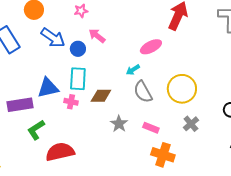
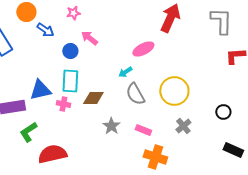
blue arrow: (53, 38) -> (45, 30), moved, size x0.7

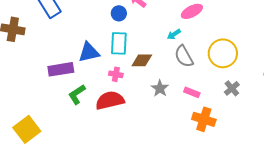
pink cross: (63, 104) -> (116, 74), moved
red semicircle: (52, 154) -> (110, 100), moved

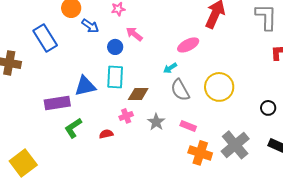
pink cross: (116, 74) -> (126, 116), moved, turned -32
gray cross: (232, 88) -> (235, 145), moved, size x1.8
red semicircle: (110, 100) -> (106, 134), size x0.5

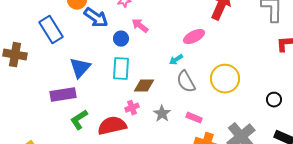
blue arrow: (90, 26) -> (96, 18), size x1.4
blue triangle: (85, 86) -> (80, 68), moved, turned -35
red semicircle: (106, 134) -> (112, 126), size x2.0

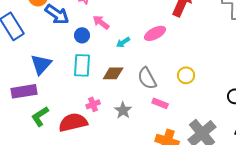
cyan arrow: (176, 60) -> (123, 42), moved
yellow circle: (225, 79) -> (186, 75), size x0.6
brown diamond: (144, 86) -> (113, 73), moved
pink rectangle: (194, 118) -> (160, 103), moved

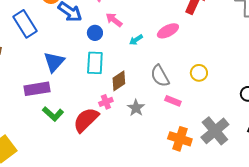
brown diamond: (113, 73) -> (119, 81), moved, turned -35
green L-shape: (40, 116) -> (53, 114), turned -105
red semicircle: (73, 122) -> (86, 120), turned -32

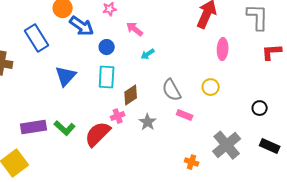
pink arrow: (114, 20) -> (135, 29), moved
pink ellipse: (168, 31) -> (223, 49), moved, turned -60
purple rectangle: (37, 89) -> (34, 127), moved
orange cross: (180, 139) -> (192, 162), moved, size x0.6

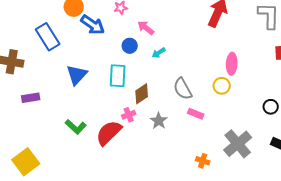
blue circle: (107, 47) -> (130, 46), moved
pink ellipse: (223, 49) -> (232, 64), moved
purple rectangle: (34, 127) -> (31, 98), moved, size x0.7

